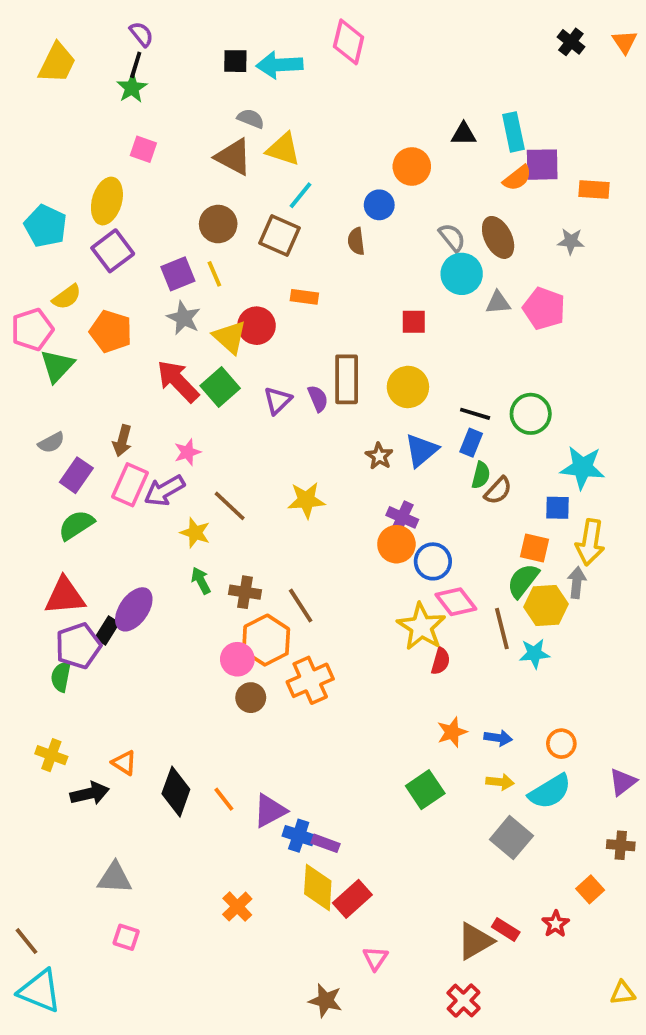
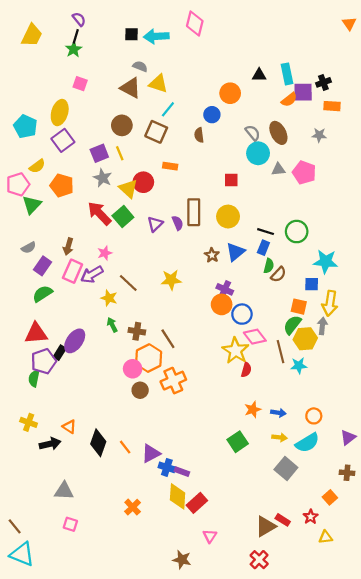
black cross: (571, 42) -> (323, 82), moved, turned 32
yellow triangle: (623, 993) -> (326, 537), moved

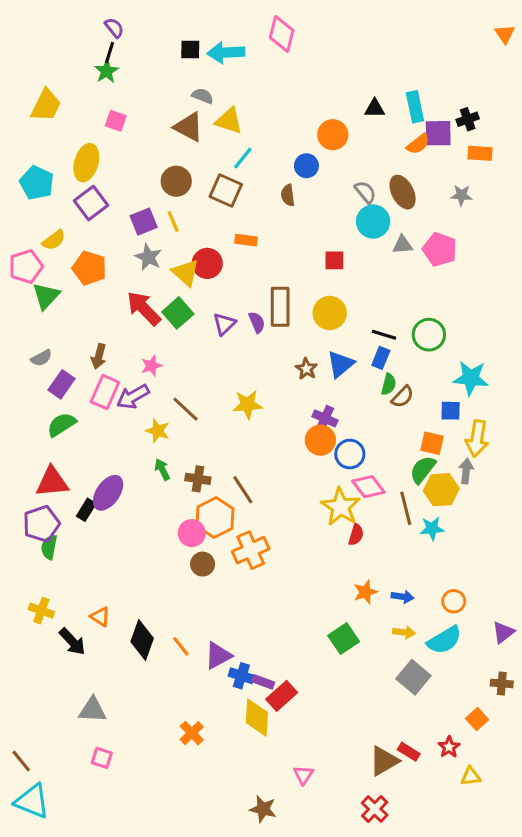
yellow trapezoid: (32, 35) -> (46, 105), moved
purple pentagon: (44, 361) -> (41, 524), moved
black arrow: (50, 444) -> (72, 642), turned 60
red rectangle: (197, 503) -> (282, 696), moved

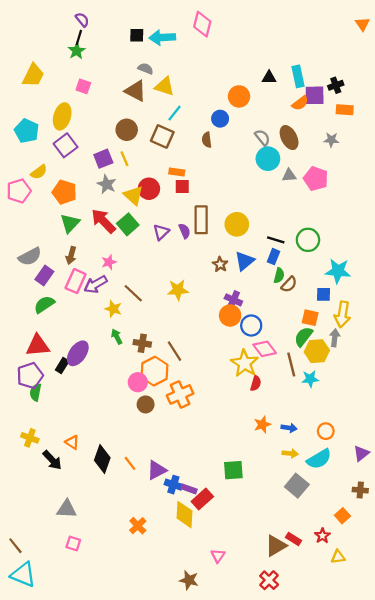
red square: (334, 260) -> (182, 186), moved
green triangle: (46, 296) -> (70, 223), moved
gray semicircle: (41, 358) -> (30, 257), size x1.5
green square: (344, 639) -> (233, 470), moved, turned 30

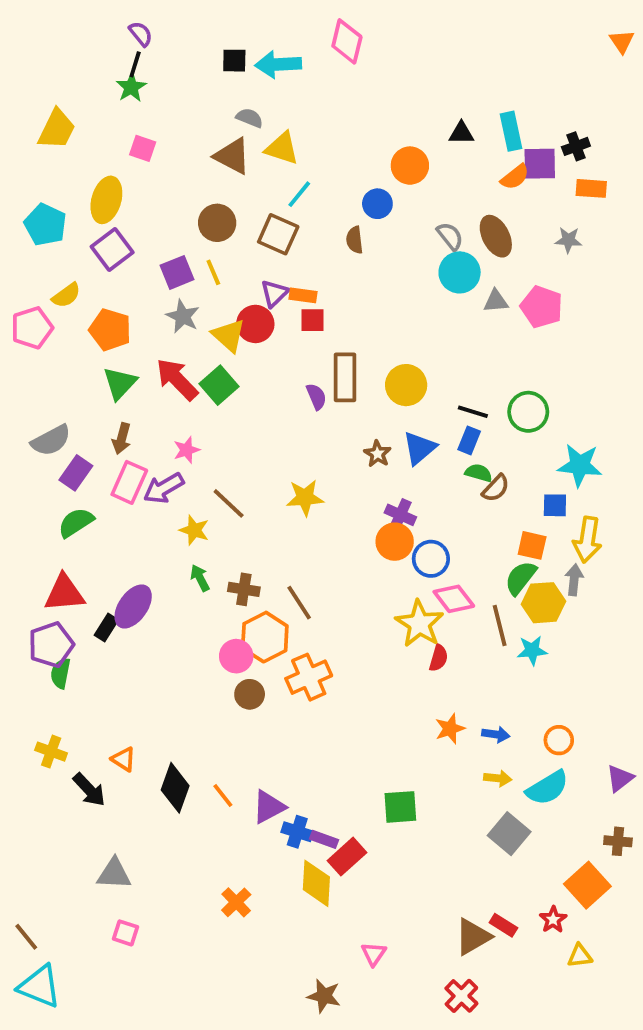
purple triangle: (161, 232) -> (274, 293), moved
green semicircle: (279, 275) -> (479, 473), turned -88
orange square: (342, 516) -> (587, 885), size x1.6

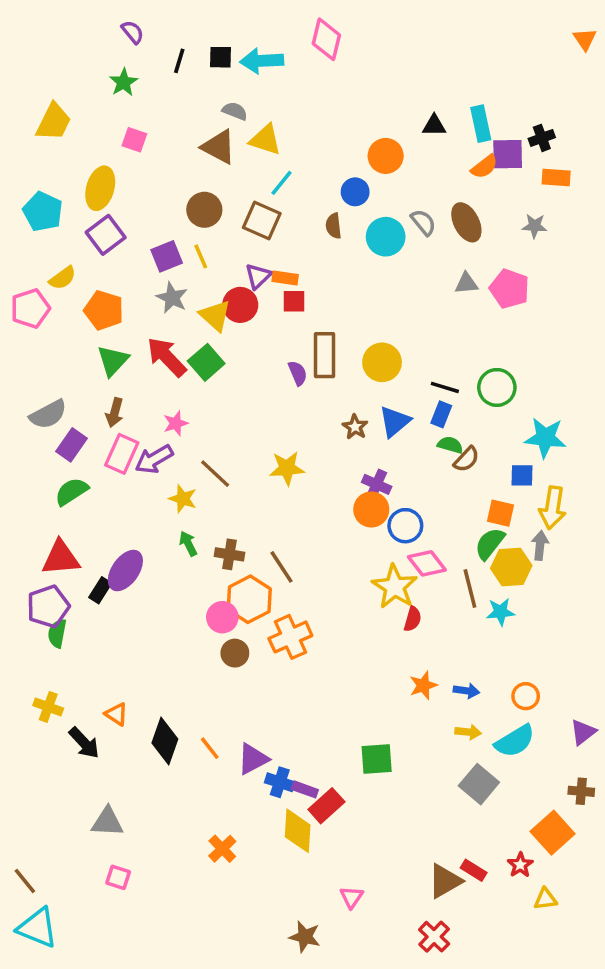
black line: (135, 64) -> (179, 61), moved
cyan circle: (460, 272) -> (386, 237), moved

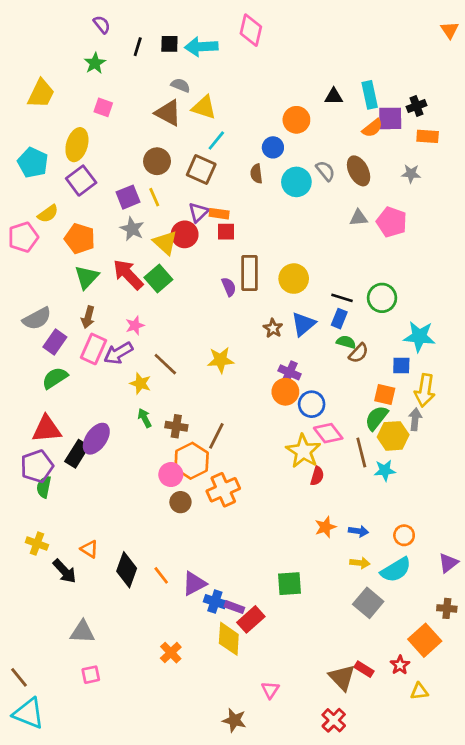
brown line: (282, 567) -> (216, 436), turned 60
black rectangle: (100, 590) -> (77, 454), size x1.4
pink square: (118, 877) -> (91, 675), turned -30
brown triangle: (445, 881) -> (342, 677), turned -44

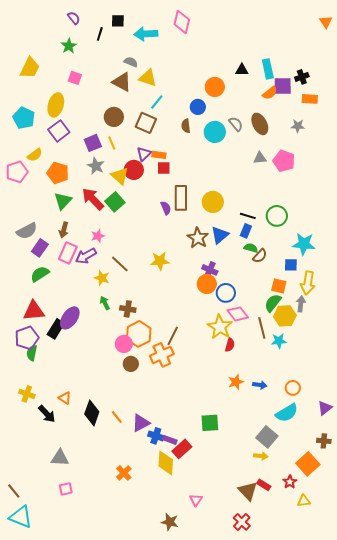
black square: (169, 44) -> (118, 21), moved
brown star: (273, 328) -> (198, 238), size x1.5
brown line: (216, 436) -> (173, 336), moved
yellow arrow: (360, 563) -> (261, 456), moved

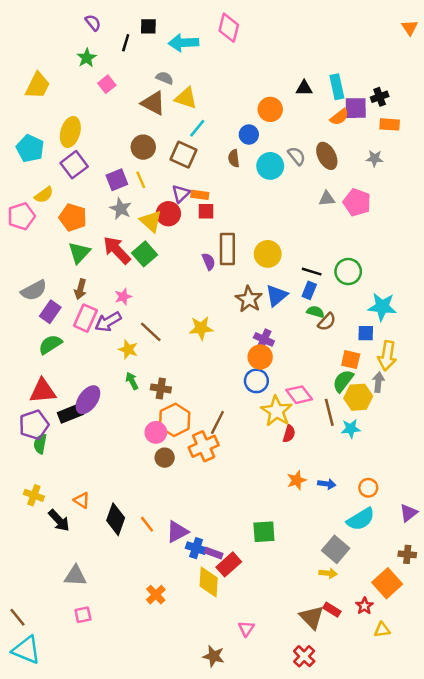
pink square: (75, 78) -> (107, 84), moved, turned 32
blue circle: (226, 293) -> (256, 381), moved
black rectangle: (56, 329) -> (70, 414), turned 36

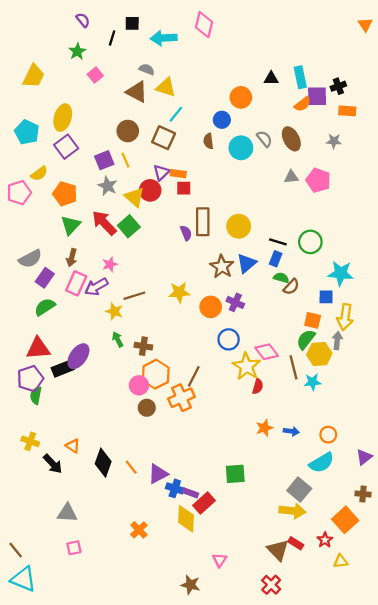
brown line: (151, 332) -> (134, 296), turned -60
orange circle: (260, 357) -> (211, 307), moved
yellow arrow: (328, 573) -> (292, 511), size x1.6

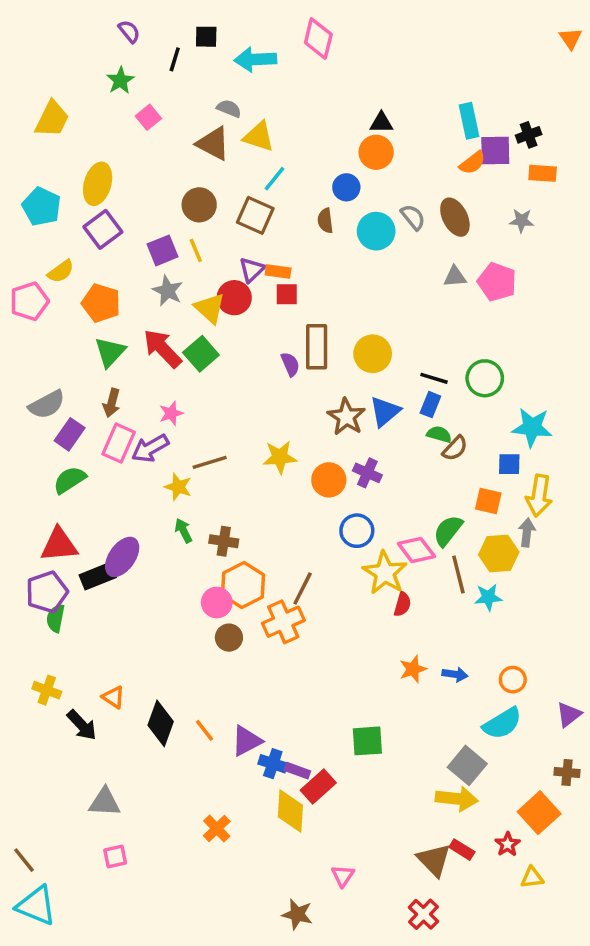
black triangle: (271, 78) -> (381, 123), moved
green semicircle: (306, 339) -> (448, 531), moved

